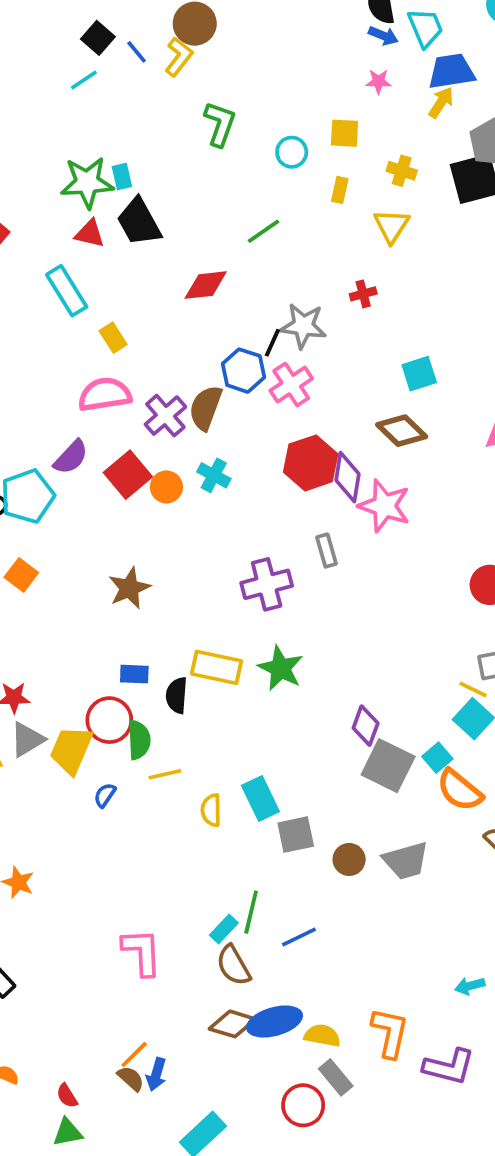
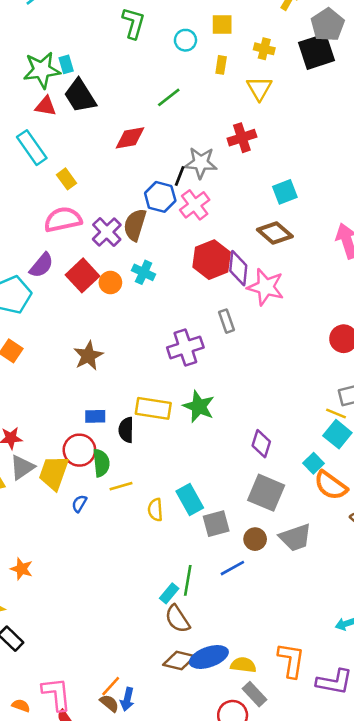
red cross: (363, 294) -> (242, 138), size x1.5
gray square: (388, 766) -> (266, 493), moved
blue line: (299, 937) -> (232, 568), moved
pink L-shape: (142, 952) -> (57, 694), moved

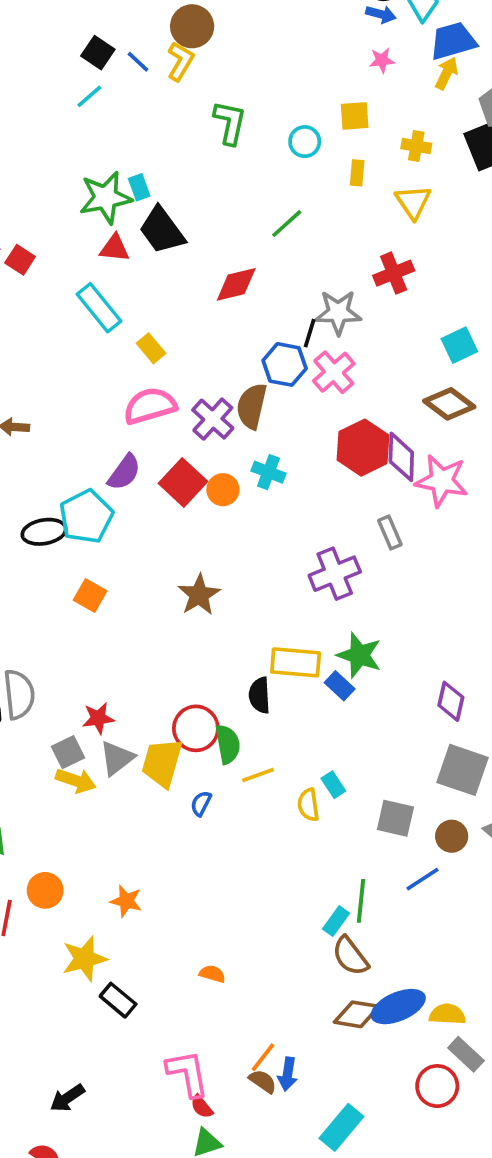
blue rectangle: (95, 416) -> (340, 686), moved, turned 48
cyan rectangle: (190, 500) -> (333, 785), moved, size x0.6
gray square: (216, 524) -> (395, 818), turned 32
orange semicircle: (21, 706) -> (212, 974), moved

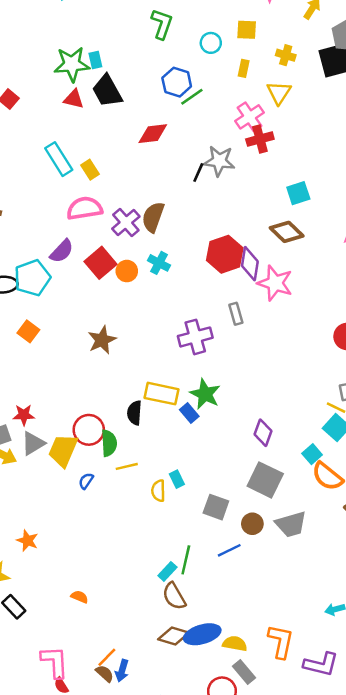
cyan rectangle: (99, 308) -> (59, 159), moved
blue hexagon: (285, 364) -> (177, 82), moved
pink cross: (334, 372) -> (250, 117), moved

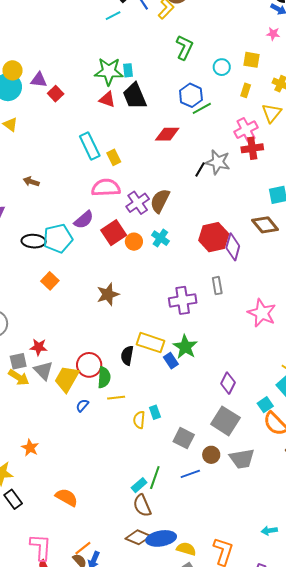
pink star: (275, 283) -> (262, 313), moved
gray triangle: (33, 443) -> (43, 371), turned -50
orange semicircle: (80, 597) -> (67, 497), size x1.6

